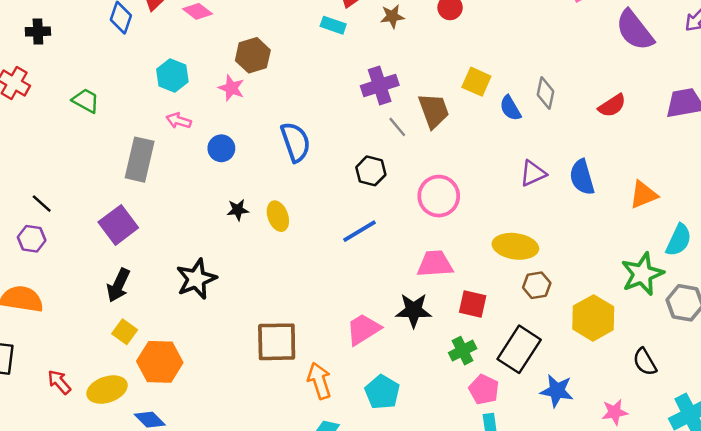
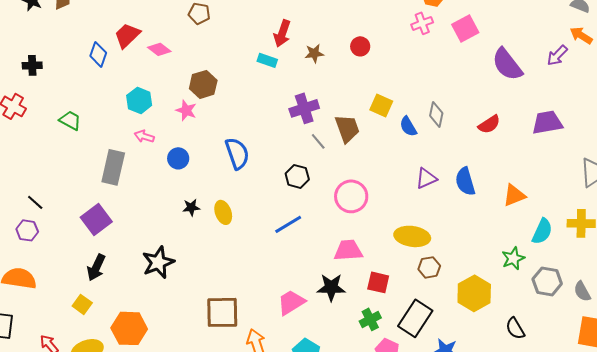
green star: (642, 274) -> (513, 258), size x0.7
yellow square: (125, 332) -> (82, 304), moved

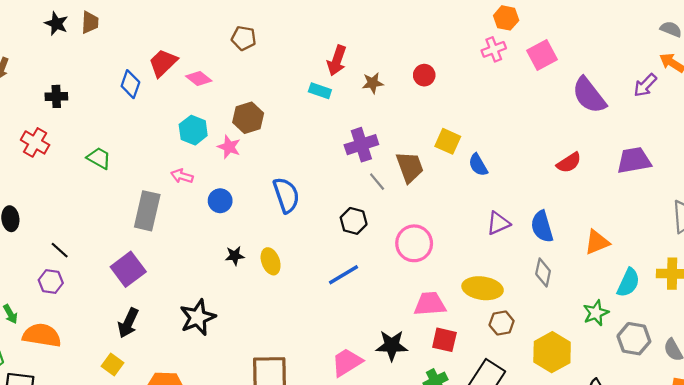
cyan hexagon: (139, 100) -> (193, 130), moved
gray diamond: (436, 114) -> (543, 273), moved
pink trapezoid: (348, 250) -> (430, 304), moved

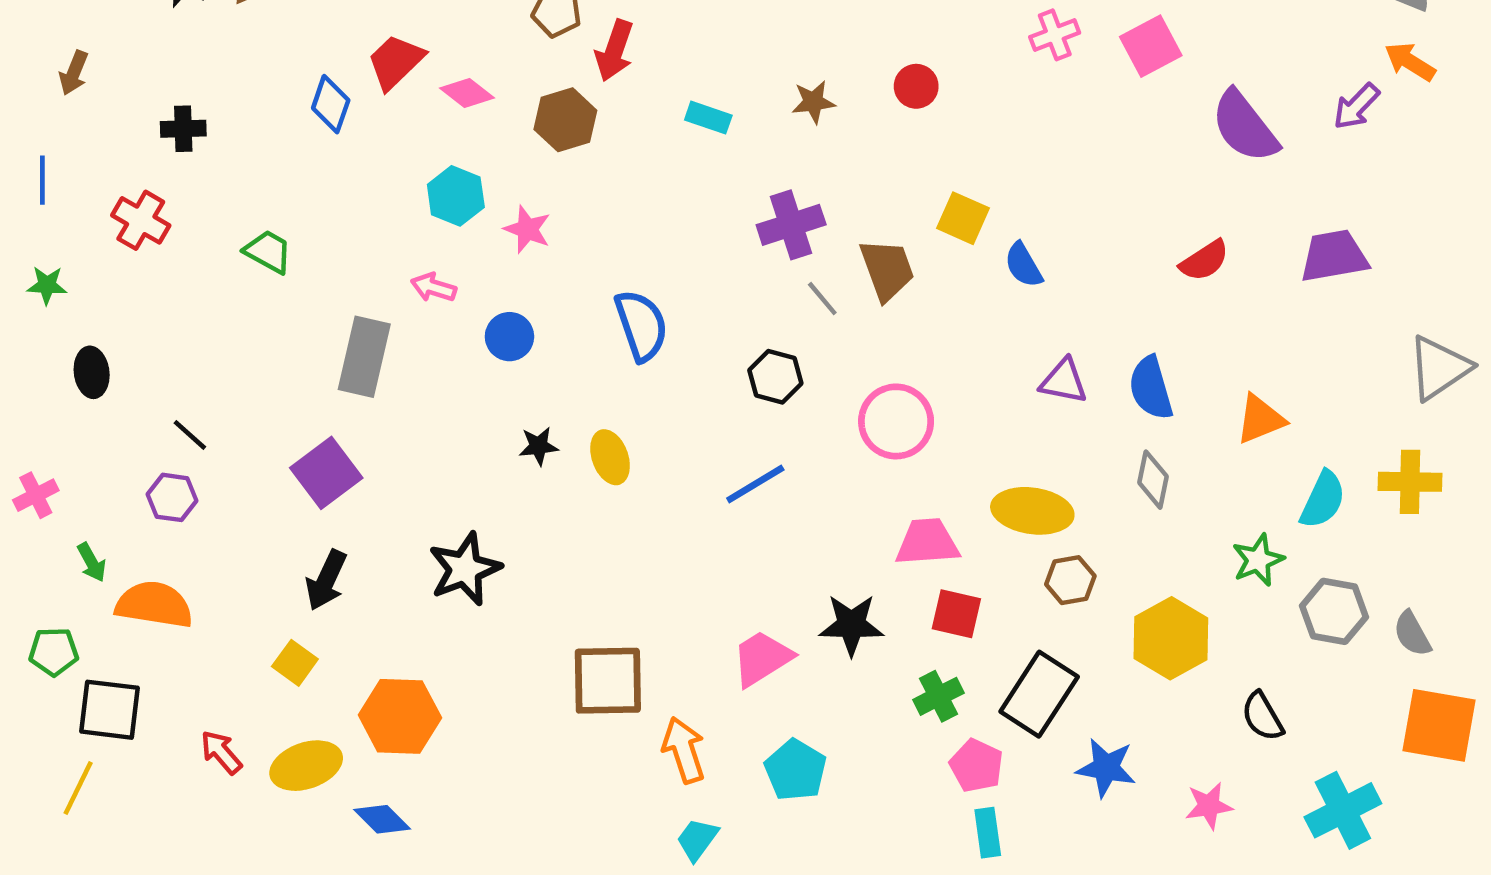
red arrow: (337, 61) -> (614, 51), moved
brown hexagon: (248, 118) -> (565, 120), moved
purple triangle: (498, 223) -> (1064, 381), turned 35

